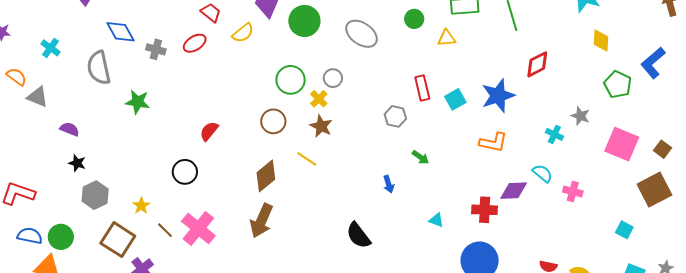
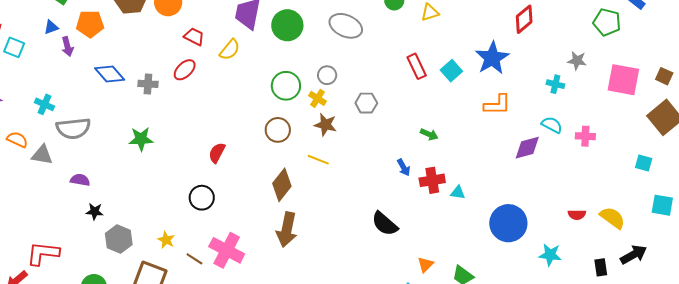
gray semicircle: (99, 68) -> (73, 128), moved, turned -72
gray hexagon: (395, 116) -> (366, 103), moved
red cross: (485, 210) -> (432, 180), moved

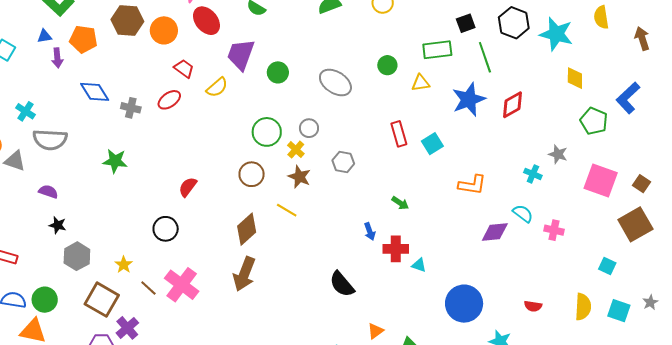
green circle: (287, 25) -> (278, 72), size x0.7
blue star: (492, 58) -> (469, 99), moved
yellow semicircle: (612, 218) -> (583, 307), moved, turned 48

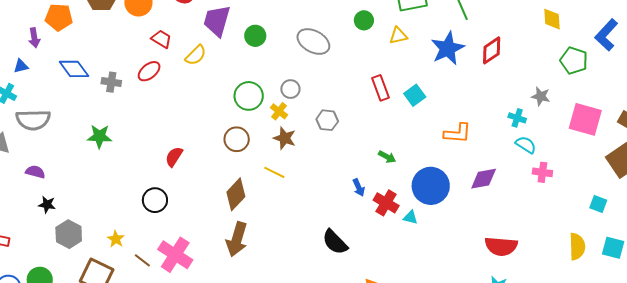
blue triangle: (44, 36) -> (21, 66), moved
cyan semicircle: (523, 213) -> (526, 145), moved
red cross: (396, 249) -> (386, 203), turned 35
blue circle: (464, 304) -> (431, 186), moved
red semicircle: (533, 306) -> (501, 246), moved, size x1.8

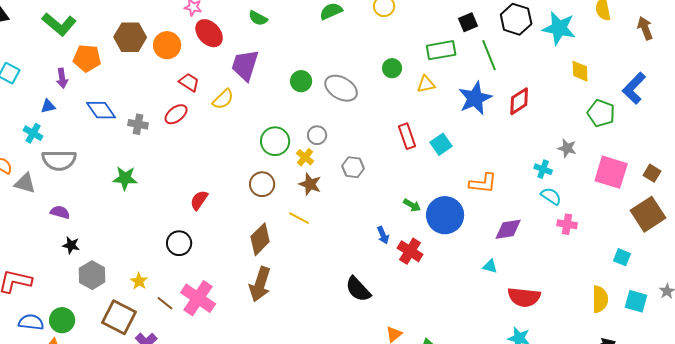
green circle: (255, 36) -> (301, 81), moved
blue circle: (431, 186) -> (445, 215), moved
cyan triangle: (410, 217) -> (490, 266), moved

